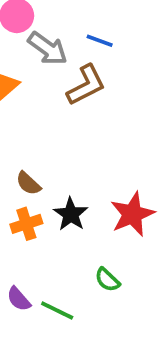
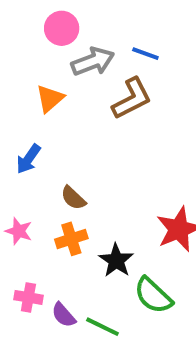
gray arrow: (48, 48) -> (93, 61), turned -57
black star: (71, 214) -> (116, 260), moved
green semicircle: (107, 280) -> (153, 295), size x1.5

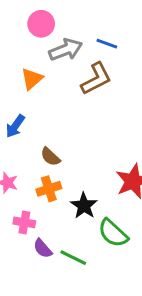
pink cross: (28, 297) -> (24, 222), moved

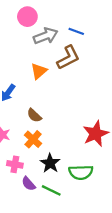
orange triangle: (32, 79) -> (39, 71), moved
orange cross: (49, 189) -> (33, 139), turned -30
black star: (84, 206) -> (50, 163), moved
green semicircle: (113, 233) -> (81, 172), turned -45

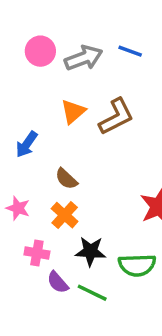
pink circle: (27, 17) -> (40, 51), moved
brown L-shape: (68, 58) -> (116, 117), moved
black star: (50, 163) -> (90, 251), turned -30

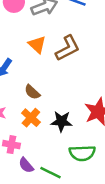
orange triangle: (73, 111) -> (37, 45), turned -36
black star: (90, 251) -> (61, 121), moved

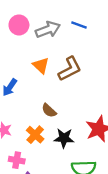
brown semicircle: (32, 92) -> (49, 110), moved

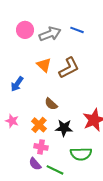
pink cross: (17, 160) -> (41, 147), moved

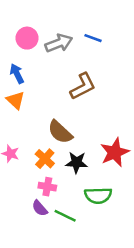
orange triangle: (44, 65) -> (16, 100), moved
blue arrow: (17, 84) -> (17, 74), moved, turned 119
brown semicircle: (51, 104) -> (60, 132), size x1.5

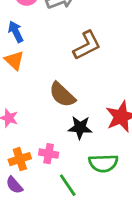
orange cross: (45, 159) -> (20, 159), moved, turned 30
purple semicircle: (40, 208) -> (14, 185), moved
green line: (65, 216) -> (68, 185), turned 30

